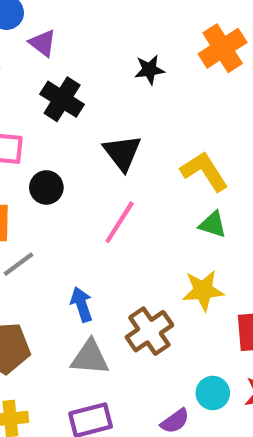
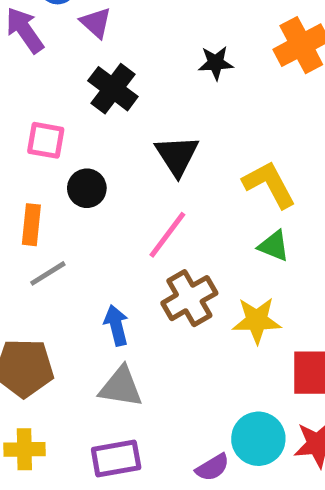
brown cross: (149, 331) -> (189, 298), moved
cyan circle: (213, 393) -> (258, 439), size x1.4

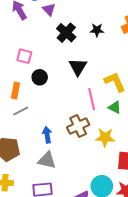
black cross: (113, 89) -> (66, 33), moved
pink line: (167, 235) -> (92, 99), moved, turned -55

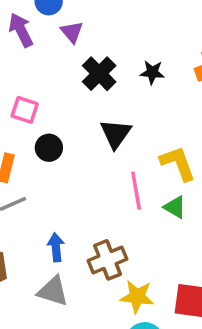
brown cross: (78, 126) -> (107, 260), moved
yellow star: (105, 137) -> (137, 297), moved

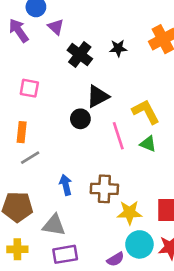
black triangle: (116, 134) -> (98, 96), turned 35
black circle: (49, 148) -> (80, 119), moved
brown cross: (107, 260) -> (104, 189), turned 32
gray triangle: (53, 291) -> (54, 225), moved

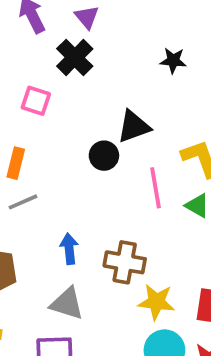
black cross: (80, 54) -> (75, 57), moved
gray triangle: (54, 225) -> (67, 304), moved

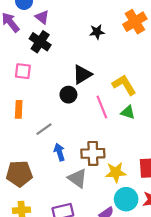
gray line: (23, 202) -> (44, 129), moved
gray triangle: (67, 304) -> (77, 178), moved, turned 30

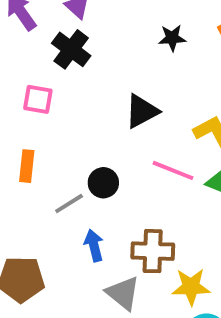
black circle: (68, 95) -> (103, 183), moved
pink line: (102, 107) -> (173, 170), turned -50

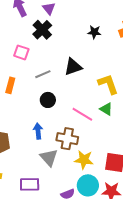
pink line: (173, 170) -> (82, 114), moved
gray line: (69, 204) -> (43, 74), moved

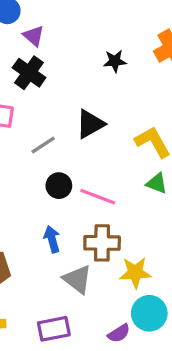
pink line: (82, 114) -> (98, 197), moved

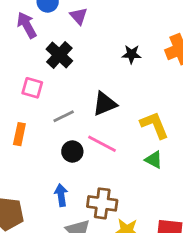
purple triangle: (34, 36) -> (79, 16), moved
pink line: (98, 197) -> (102, 144), moved

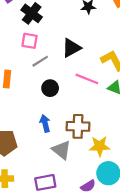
pink square: (32, 88) -> (30, 41), moved
pink line: (102, 144) -> (87, 79), moved

